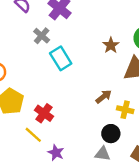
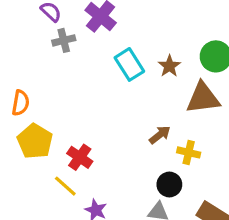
gray cross: (42, 36) -> (64, 40), moved, turned 35
cyan rectangle: (61, 58) -> (129, 64), moved

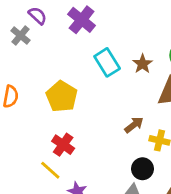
gray cross: (64, 40) -> (21, 35), moved, turned -36
yellow pentagon: (35, 141) -> (62, 96), moved

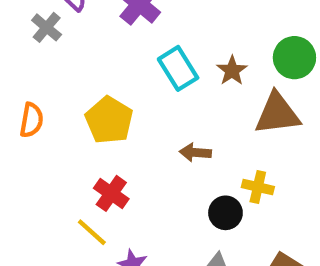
brown arrow: (134, 125) -> (195, 152), moved, turned -138
black circle: (143, 169) -> (225, 213), moved

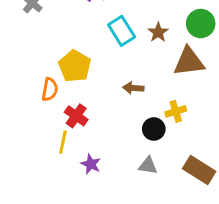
orange semicircle: (31, 120) -> (50, 89), moved
yellow cross: (258, 187) -> (176, 111), turned -30
yellow line: (92, 232) -> (63, 142), turned 60

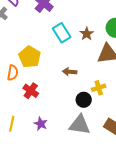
yellow line: (63, 142) -> (12, 124), moved
gray triangle: (148, 166) -> (80, 125), size x1.6

